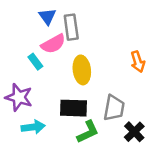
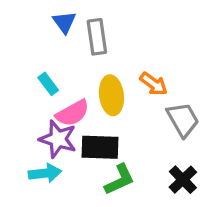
pink semicircle: (53, 44) -> (73, 113), moved
orange arrow: (138, 62) -> (154, 84), moved, turned -36
purple star: (19, 97) -> (58, 139), moved
gray trapezoid: (114, 108) -> (183, 120), moved, turned -40

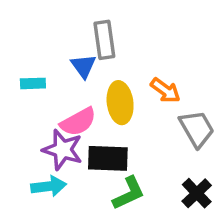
blue triangle: (64, 22) -> (83, 66), moved
cyan rectangle: (48, 84) -> (33, 83), moved, turned -55

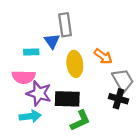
cyan rectangle: (33, 83) -> (31, 52), moved
pink semicircle: (78, 122) -> (24, 77), moved, turned 30
black cross: (197, 193) -> (118, 99), moved, turned -30

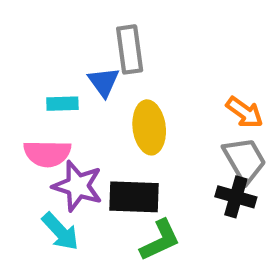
orange arrow: (103, 56) -> (245, 112), moved
cyan arrow: (30, 116) -> (60, 232), turned 54

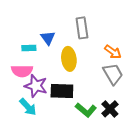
gray rectangle: (130, 49) -> (82, 28), moved
black cross: (236, 197) -> (110, 109), moved, turned 30
green L-shape: (160, 240) -> (86, 110), moved, turned 65

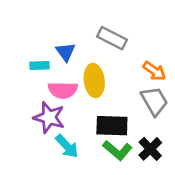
gray rectangle: (82, 28) -> (112, 38), turned -55
pink semicircle: (22, 71) -> (63, 90), moved
black rectangle: (62, 91) -> (112, 126), moved
cyan arrow: (28, 107) -> (67, 146), moved

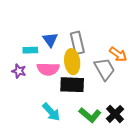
gray rectangle: (112, 38) -> (77, 43), moved, turned 50
gray trapezoid: (154, 101) -> (105, 69), moved
purple star: (49, 117) -> (19, 71), moved, size x0.6
black rectangle: (112, 126) -> (72, 85), moved

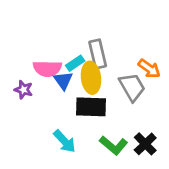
blue triangle: (50, 40) -> (63, 80), moved
cyan rectangle: (30, 50) -> (75, 63), moved, turned -32
pink semicircle: (48, 69) -> (47, 69), moved

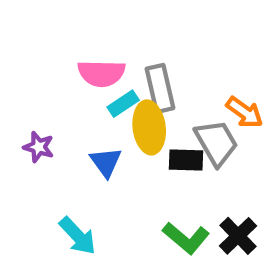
pink semicircle: (47, 69) -> (101, 73), moved
blue triangle: (63, 80) -> (106, 162), moved
black rectangle: (91, 107) -> (186, 160), moved, size x0.7
cyan arrow: (65, 141) -> (78, 236), moved

